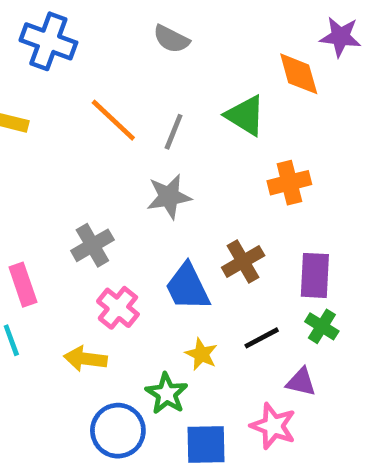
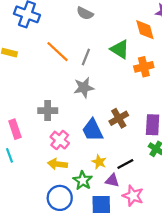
orange cross: (289, 183) -> (144, 67), moved
gray cross: (92, 245) -> (48, 111), turned 30
black line: (262, 338) -> (125, 164), moved
yellow arrow: (85, 359) -> (58, 164), moved
purple triangle: (301, 382) -> (112, 180), moved

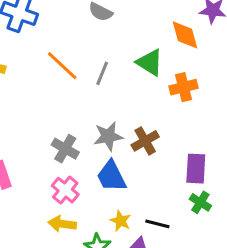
gray star: (84, 88) -> (108, 136), moved
gray cross: (48, 111) -> (65, 149), moved, turned 30
brown cross: (119, 118) -> (145, 141), moved
black line: (125, 164) -> (157, 224), turned 42

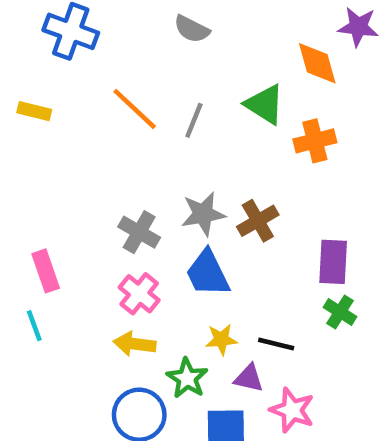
yellow star: (121, 221) -> (221, 339), turned -30

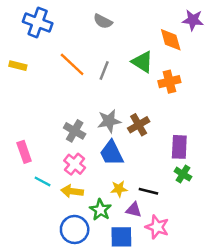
cyan line: (34, 326) -> (43, 181), moved, turned -42

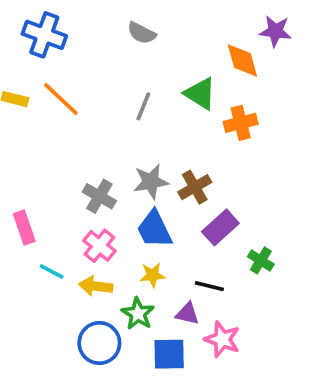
orange line: (72, 64) -> (61, 99), moved
purple rectangle: (179, 147) -> (220, 227), moved, turned 45
yellow star: (119, 189) -> (153, 275), moved

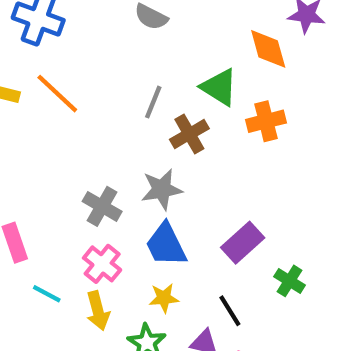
brown cross: (195, 187) -> (189, 134), moved
yellow arrow: (96, 286) -> (98, 311), turned -112
black line: (209, 286) -> (230, 311), turned 44

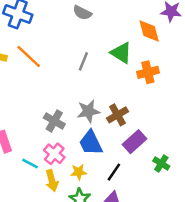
brown cross: (189, 134) -> (118, 115), moved
cyan line: (47, 294) -> (30, 163), moved
yellow star: (164, 298) -> (79, 172), moved
black line: (230, 311) -> (114, 172), moved, turned 66

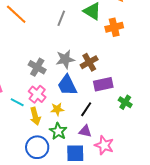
purple rectangle: (135, 142) -> (103, 84), turned 30

